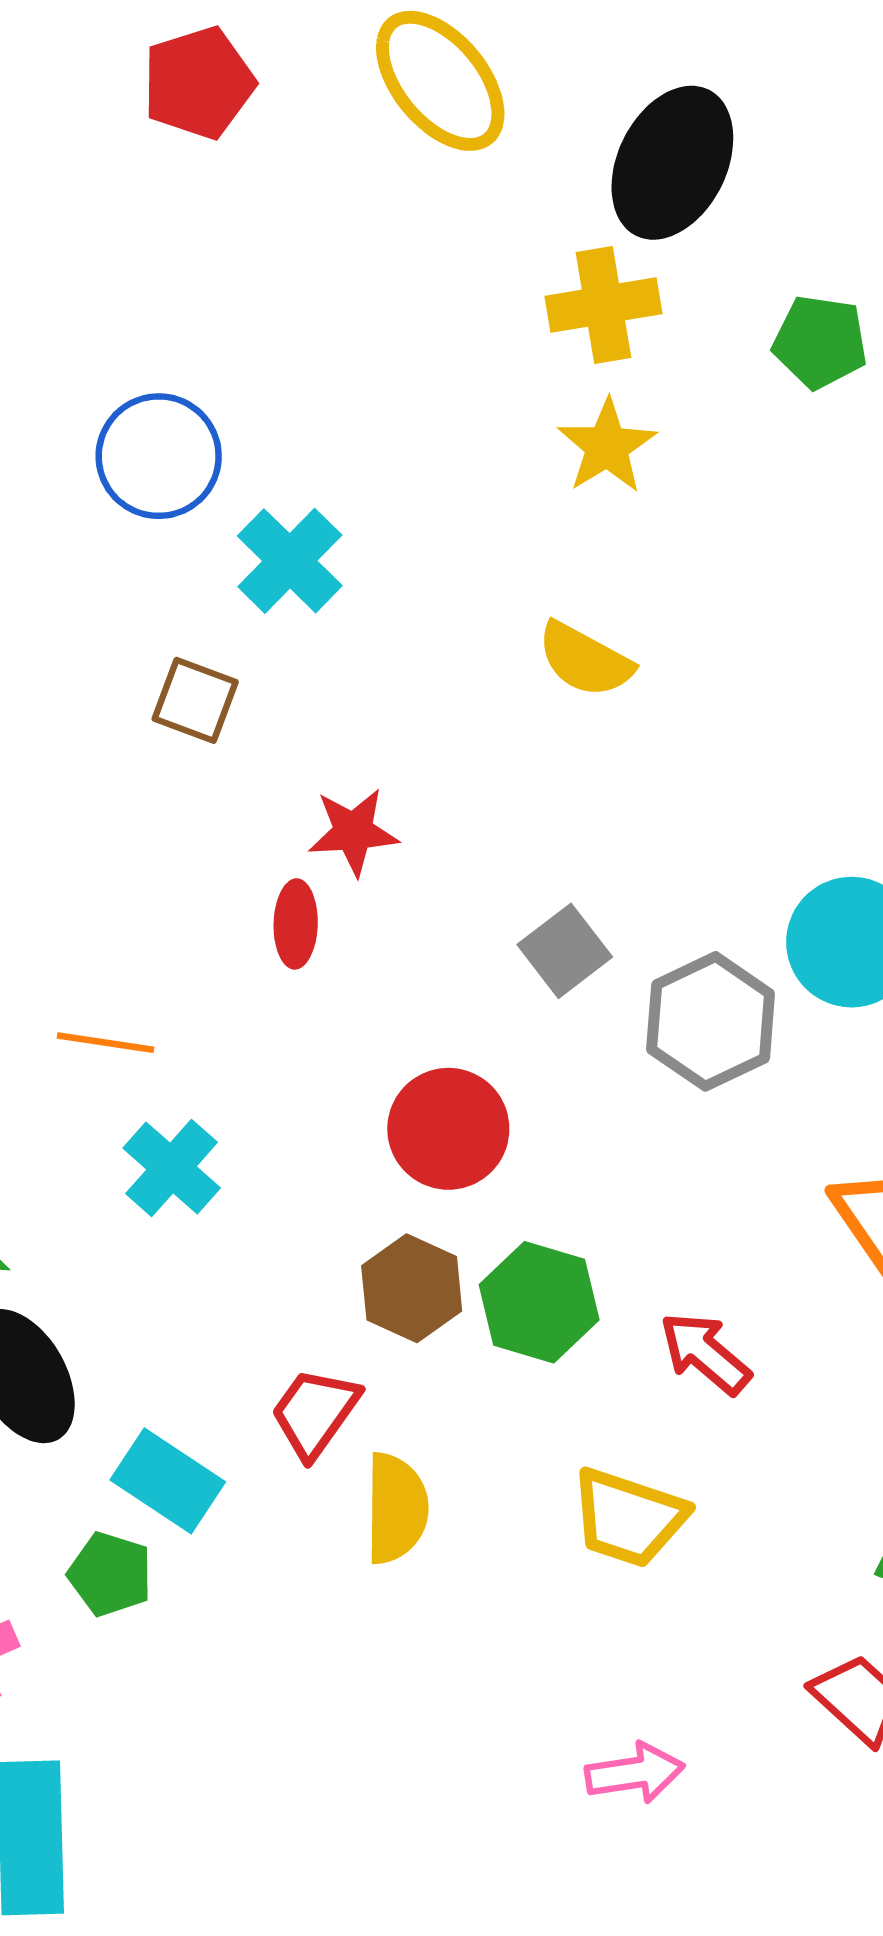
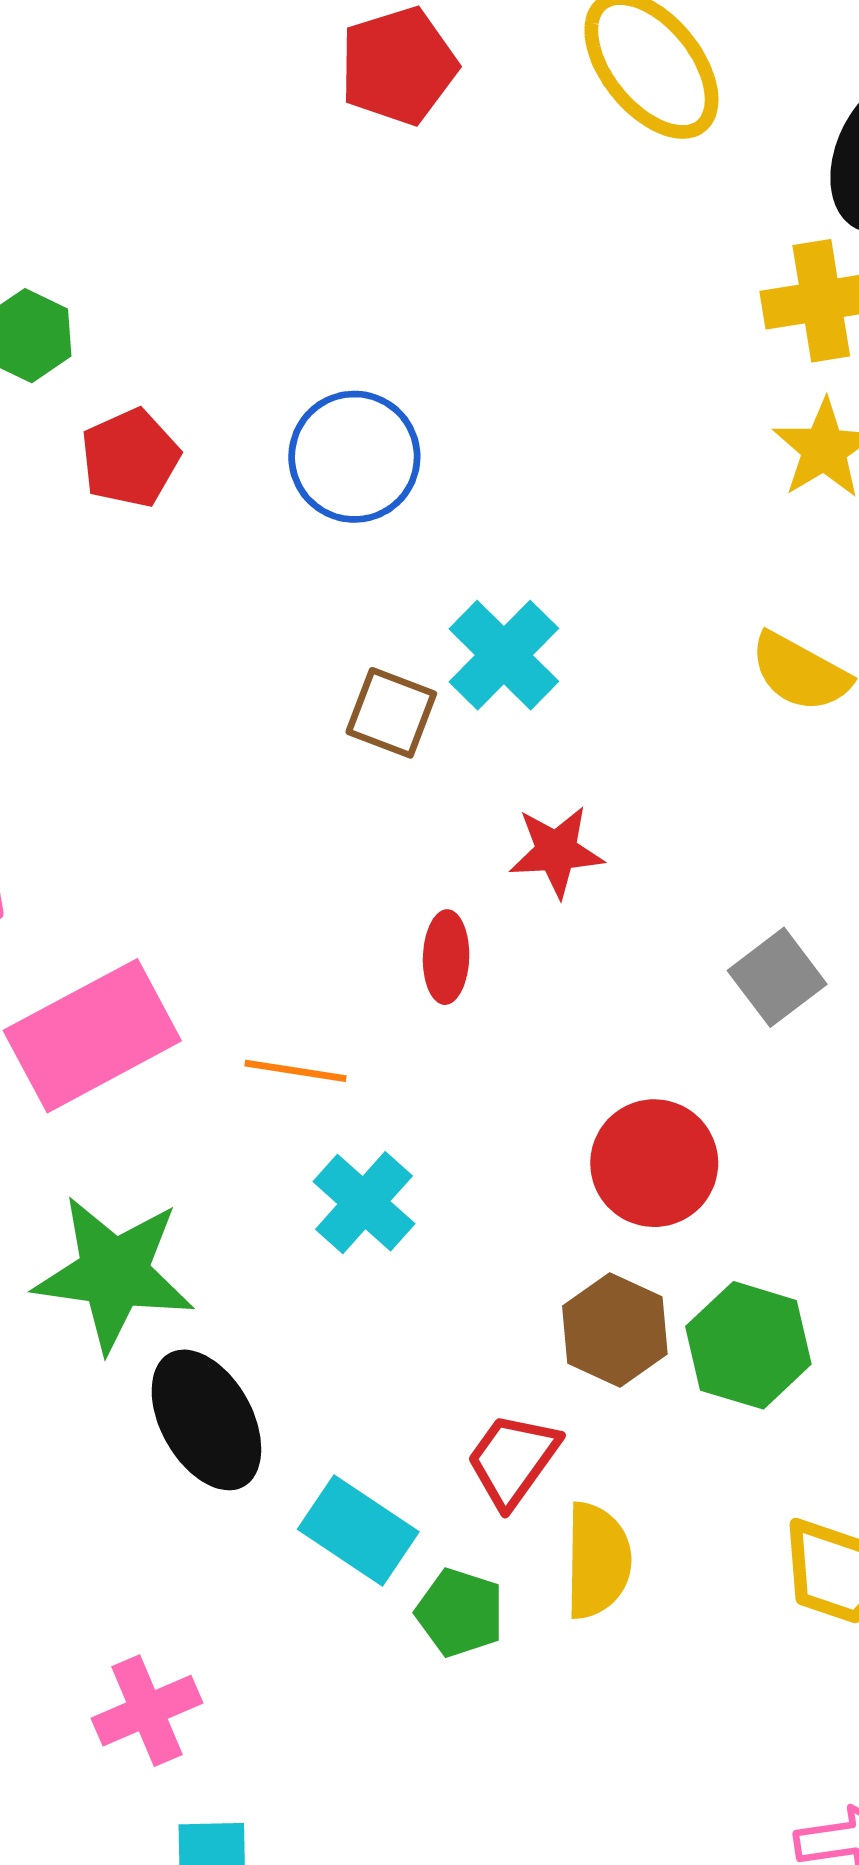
cyan cross: (290, 561) -> (504, 655), moved
red ellipse: (296, 924) -> (446, 957), moved
green pentagon: (110, 1574) -> (460, 1613), moved

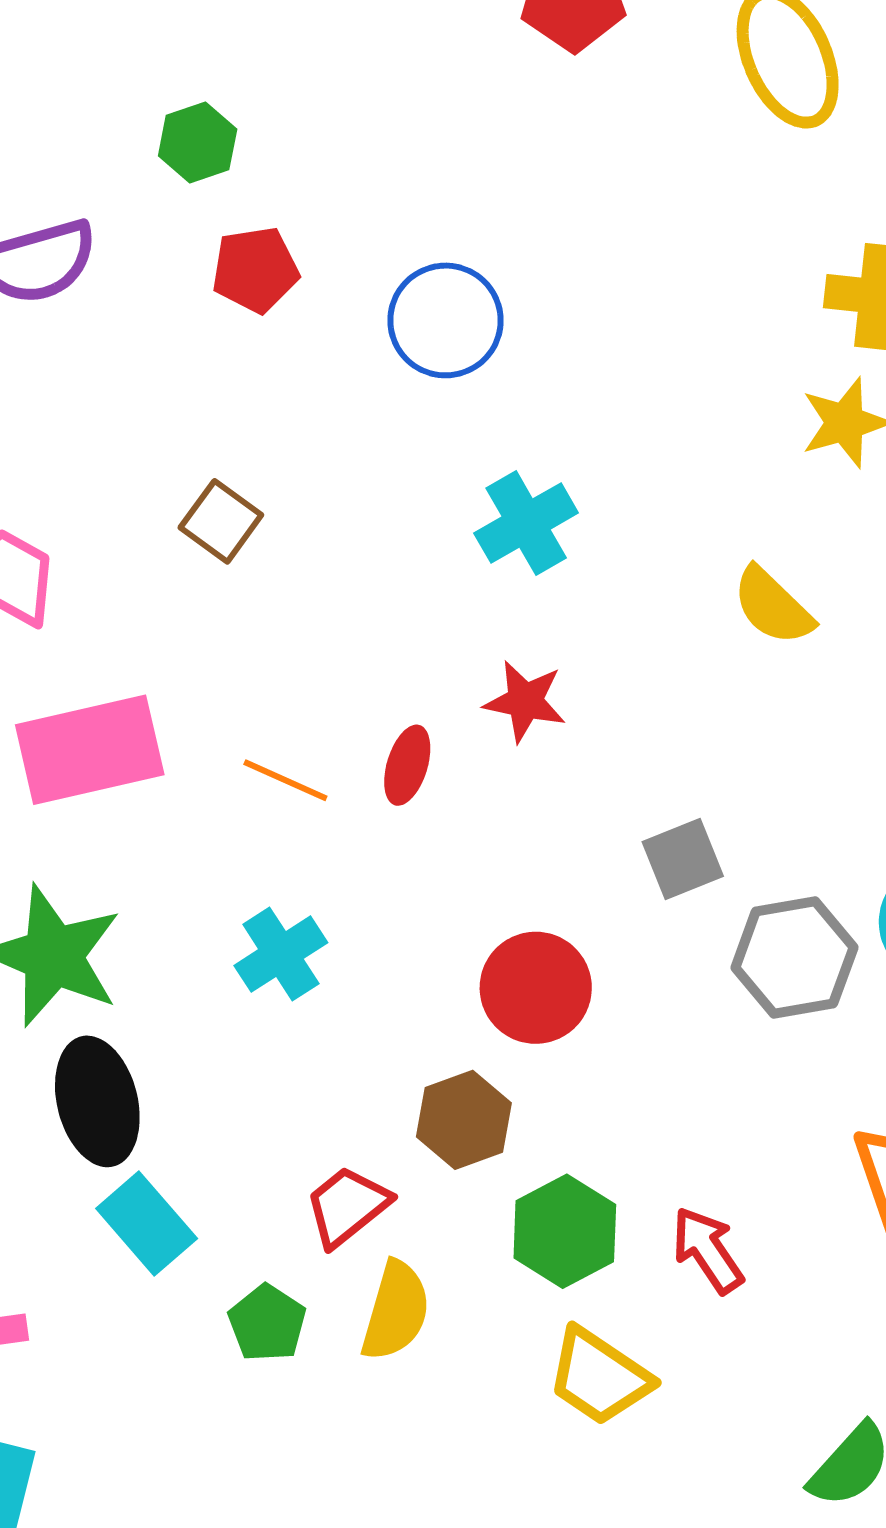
brown square: (391, 713) -> (221, 521), moved
orange line: (295, 1071) -> (285, 780), moved
green hexagon: (748, 1345) -> (565, 1231), moved
cyan rectangle: (358, 1530) -> (147, 1223), moved

